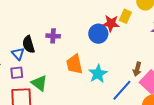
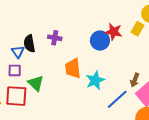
yellow rectangle: (125, 16) -> (138, 29), moved

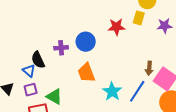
blue circle: (100, 41) -> (86, 42), moved
cyan star: (95, 80) -> (112, 92), moved

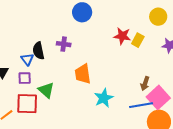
yellow rectangle: (139, 18) -> (138, 40), moved
blue circle: (86, 42) -> (82, 12), moved
blue line: (137, 91) -> (141, 105), moved, turned 35

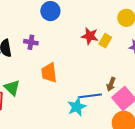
cyan star: (104, 98) -> (77, 107), moved
blue line: (141, 105) -> (90, 96), moved

